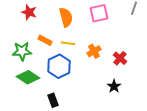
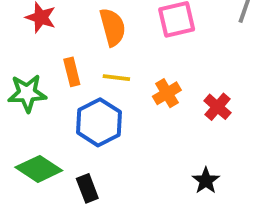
orange rectangle: (45, 40) -> (72, 72), turned 48
green diamond: (28, 77) -> (39, 169), moved
black star: (114, 86) -> (206, 181), moved

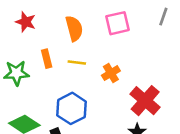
red cross: (217, 107) -> (145, 101), moved, size x1.6
blue hexagon: (99, 122) -> (72, 108), moved

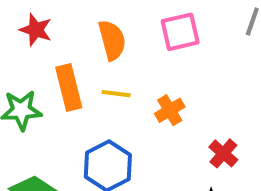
orange rectangle: (47, 59) -> (69, 87), size x1.5
red cross: (145, 101) -> (223, 153), size x0.6

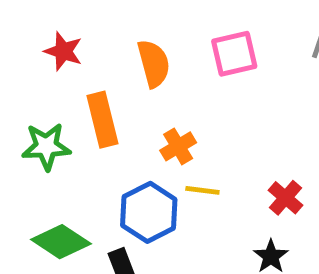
yellow line: (116, 94) -> (202, 190), moved
orange cross: (170, 110) -> (178, 146), moved

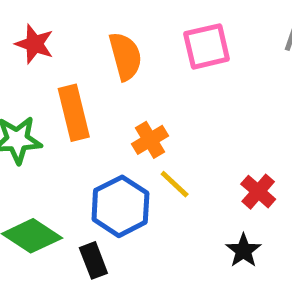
yellow line: (202, 190) -> (175, 184), turned 36

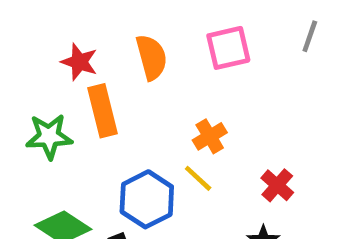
red star: (34, 44) -> (79, 62), moved
orange cross: (150, 140) -> (210, 136), moved

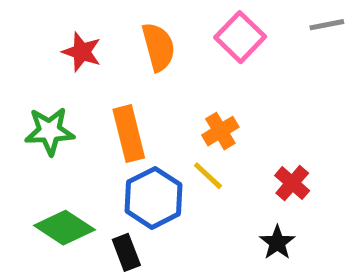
gray line: (310, 36) -> (327, 25), turned 60
pink square: (228, 48) -> (240, 37), turned -33
orange rectangle: (103, 111) -> (129, 134), moved

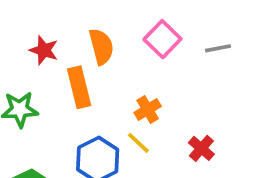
gray line: (327, 25) -> (218, 48), moved
orange rectangle: (129, 134) -> (79, 87), moved

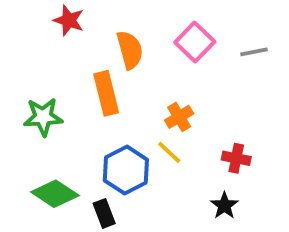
red star: (44, 50) -> (69, 20), moved
red cross: (201, 148) -> (236, 158), turned -30

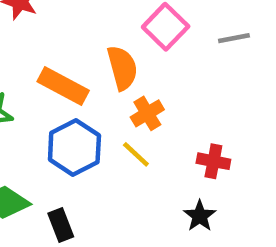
orange semicircle: (130, 50) -> (122, 68), moved
orange rectangle: (106, 93) -> (63, 86), turned -48
blue hexagon: (126, 170) -> (74, 148), moved

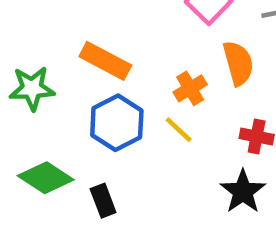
orange semicircle: (122, 68) -> (238, 63), moved
black star: (200, 216) -> (243, 192), size x1.4

